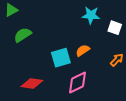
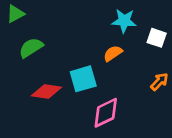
orange semicircle: (83, 50) -> (113, 53), moved
red diamond: (32, 84) -> (46, 92), moved

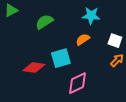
white square: (157, 38) -> (115, 41), moved
green semicircle: (31, 48) -> (44, 22), moved

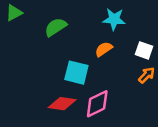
cyan square: (61, 58) -> (76, 73), turned 30
red diamond: (34, 68) -> (62, 104), moved

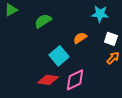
cyan star: (114, 19) -> (100, 14), moved
cyan square: (76, 73) -> (59, 56), turned 36

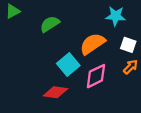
orange semicircle: (80, 38) -> (92, 44), size x1.6
pink diamond: (75, 80) -> (96, 76), moved

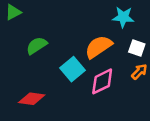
green semicircle: (50, 24) -> (37, 46), moved
red diamond: (55, 92) -> (32, 99), moved

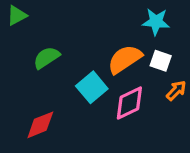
white square: (137, 48) -> (161, 61), moved
red diamond: (32, 99) -> (40, 125), turned -30

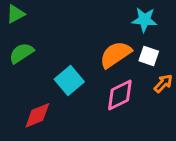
green semicircle: (47, 58) -> (21, 53), moved
cyan square: (92, 87) -> (69, 81), moved

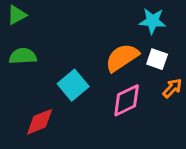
green semicircle: (21, 53) -> (23, 56), turned 30

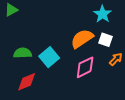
cyan star: (152, 21) -> (102, 14), turned 30
green semicircle: (23, 56) -> (23, 53), moved

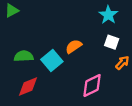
orange semicircle: (82, 39) -> (74, 46), moved, size x0.7
pink diamond: (85, 67) -> (92, 85), moved

